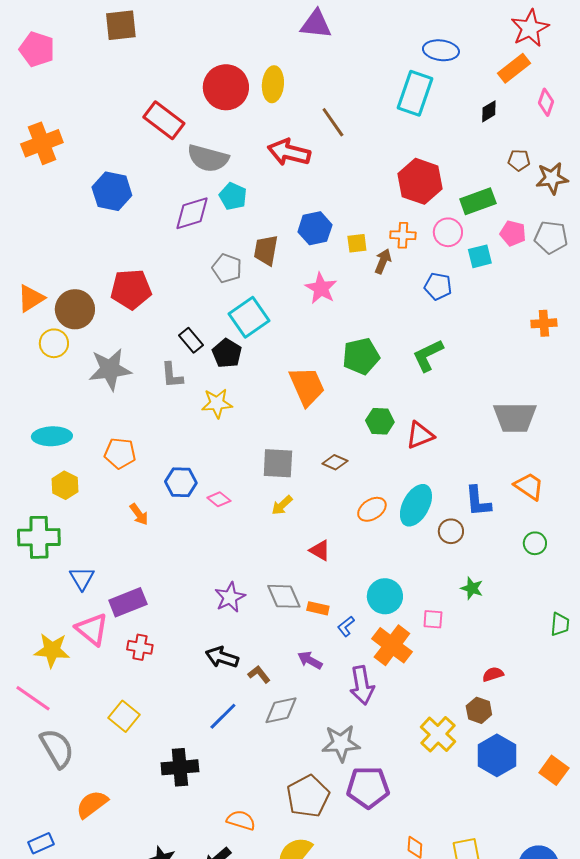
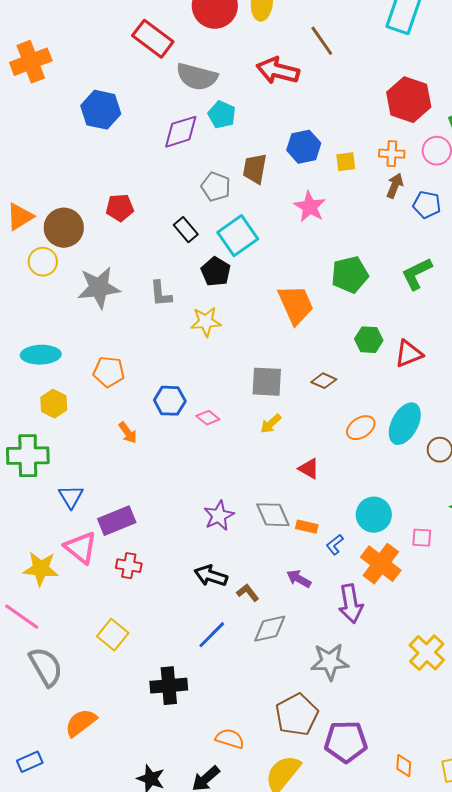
brown arrow: (383, 261) -> (395, 186), moved
red pentagon: (131, 289) -> (120, 208), size x0.7
black rectangle: (191, 340) -> (186, 230), moved
purple pentagon: (368, 787) -> (346, 742), moved

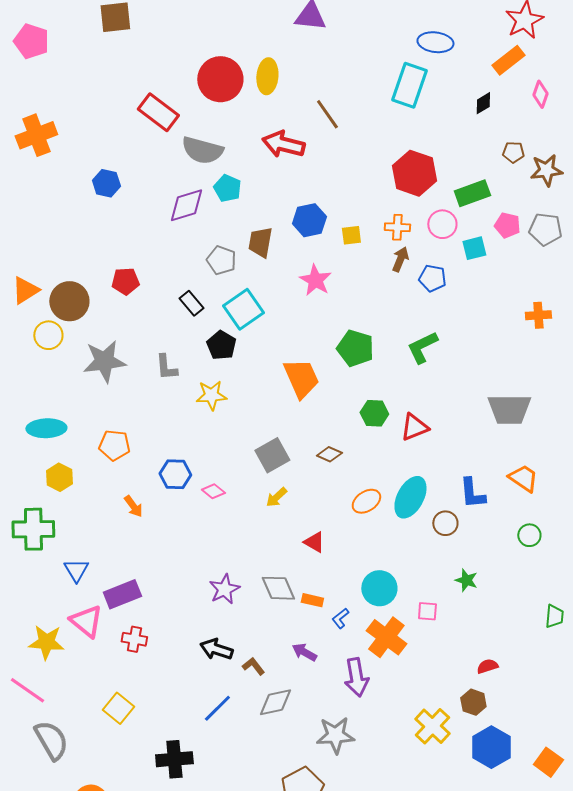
blue hexagon: (101, 110) -> (106, 183), size x0.7
green pentagon: (350, 275) -> (355, 348), turned 30
gray square: (267, 382) -> (272, 455), turned -32

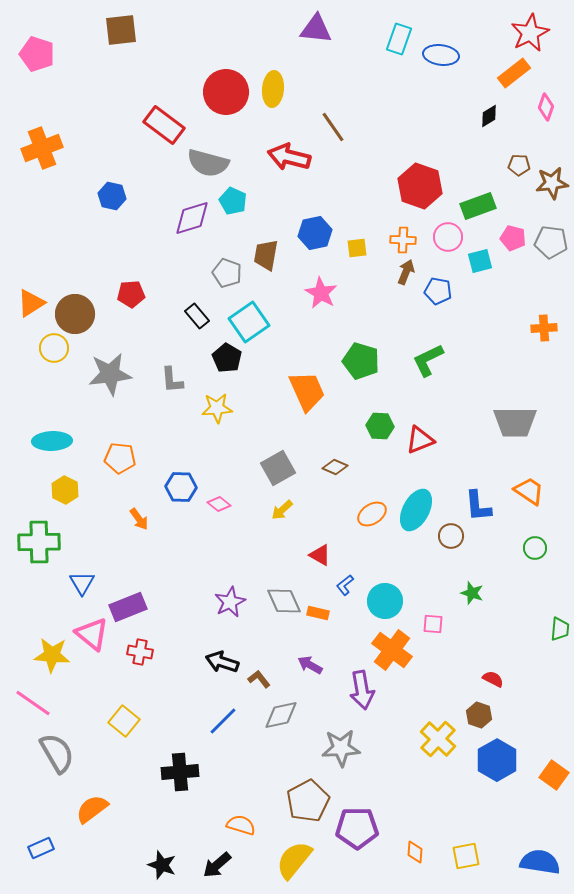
cyan rectangle: (409, 85) -> (399, 39), moved, size x0.7
blue L-shape: (340, 618) -> (345, 585), moved
red semicircle: (487, 666) -> (493, 679), turned 45

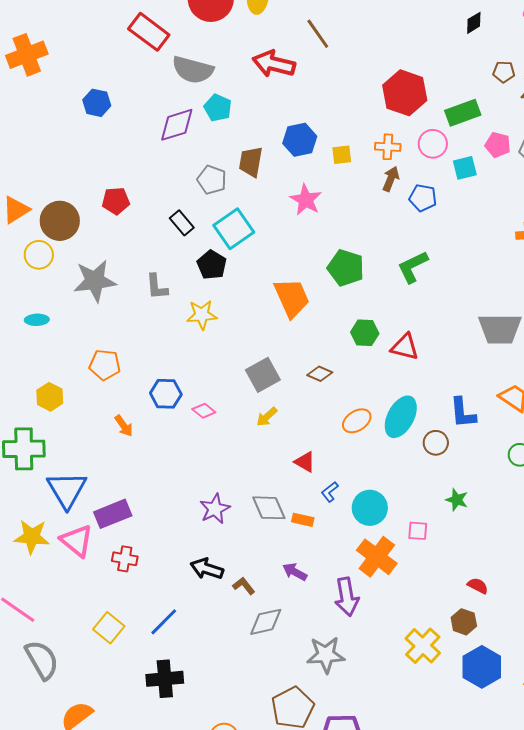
red triangle: (420, 440) -> (405, 347), turned 36
cyan ellipse: (52, 441) -> (37, 320), moved, size x0.6
blue triangle: (82, 583) -> (67, 490), size x1.6
yellow star: (52, 655) -> (32, 537), moved
blue line: (223, 721) -> (164, 622), moved

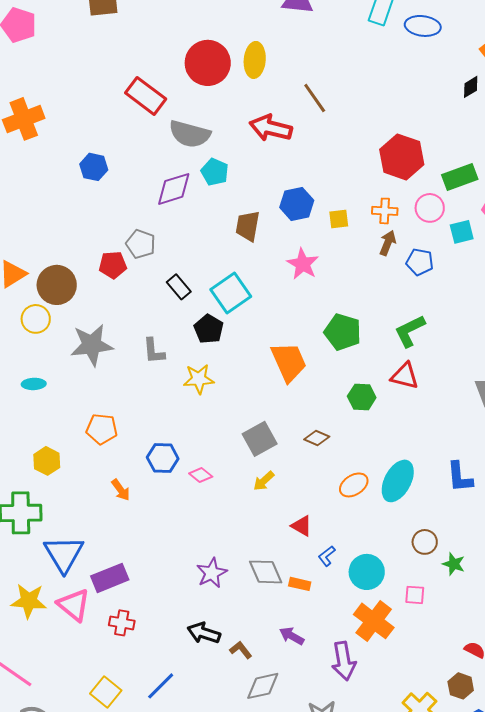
gray pentagon: (212, 180) -> (141, 244), moved
red triangle: (405, 347) -> (405, 376), moved
brown circle: (436, 443) -> (425, 542), moved

